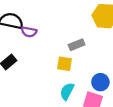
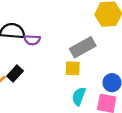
gray rectangle: (77, 45) -> (83, 47), size x1.5

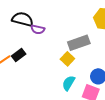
yellow square: (73, 68) -> (67, 59), turned 32

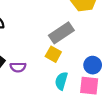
purple semicircle: (38, 29) -> (18, 67), moved

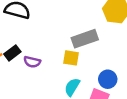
yellow square: (53, 54) -> (71, 58), turned -35

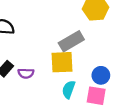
yellow square: (71, 58) -> (62, 62), size x1.5

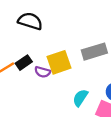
yellow square: (62, 62) -> (59, 62), moved, turned -30

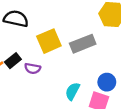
yellow square: (59, 62) -> (49, 41), moved

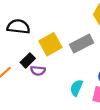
black rectangle: (13, 61) -> (28, 60), moved

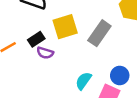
gray rectangle: (82, 44) -> (99, 33), turned -40

